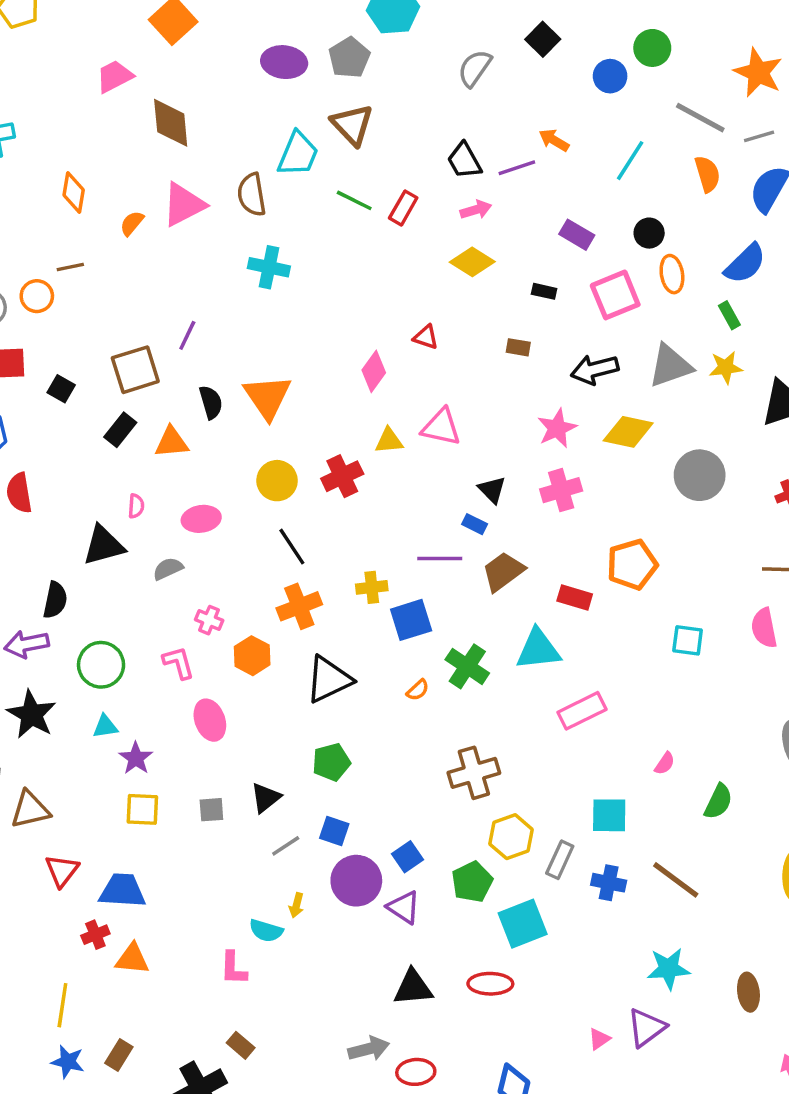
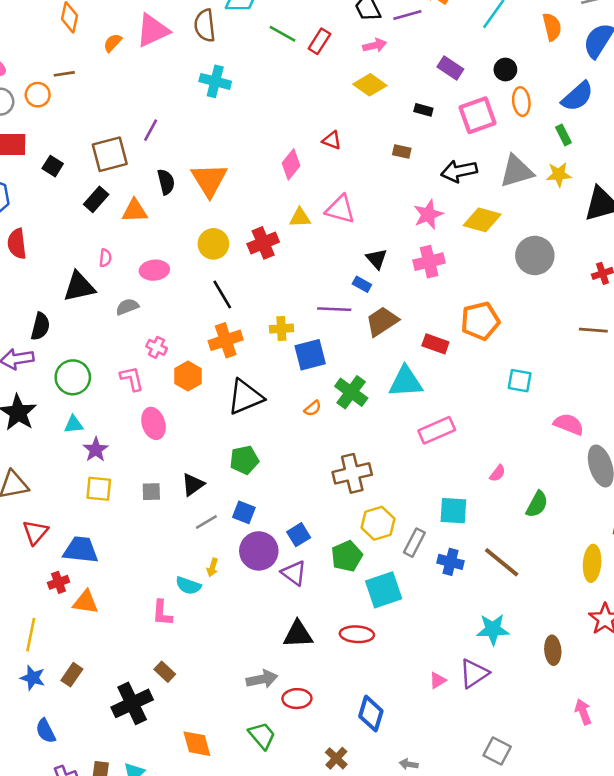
pink semicircle: (764, 628) -> (569, 424), moved, turned 120

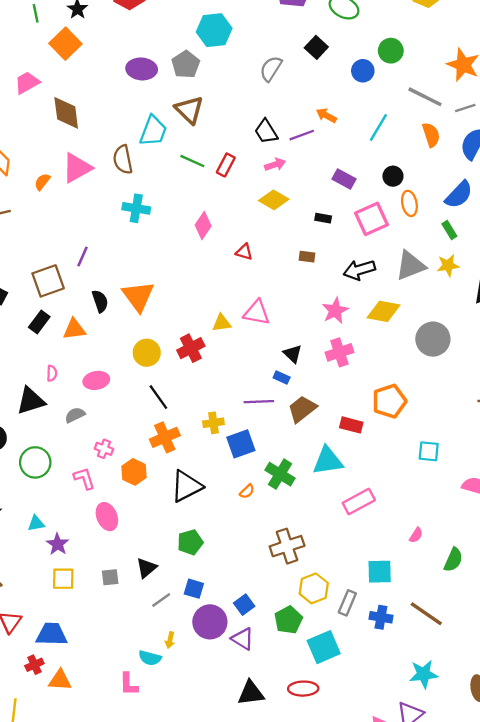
pink diamond: (291, 164) -> (203, 226), moved
green circle: (73, 377) -> (35, 462), moved

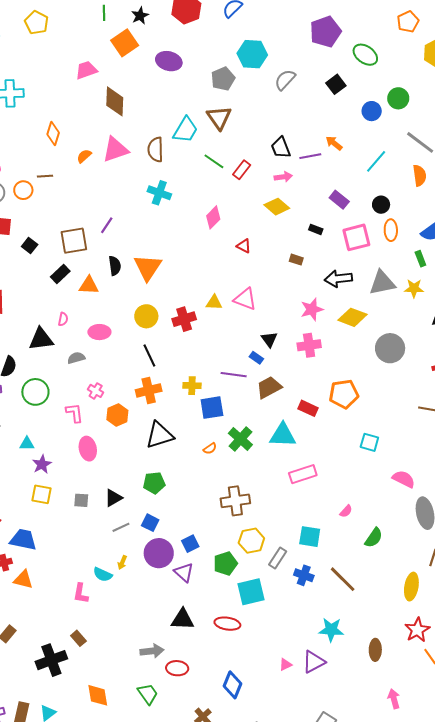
purple ellipse: (142, 69) -> (169, 61), moved
gray semicircle: (271, 69) -> (285, 80), moved

